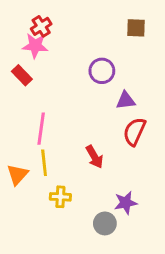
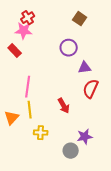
brown square: (136, 28) -> (80, 19), moved, turned 32

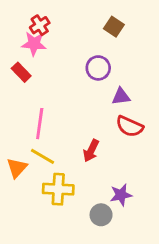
red semicircle: (91, 89) -> (130, 126), turned -90
red arrow: (64, 106) -> (91, 151), turned 56
yellow line: (30, 110) -> (43, 156), turned -54
yellow cross: (41, 133) -> (58, 189), size x1.5

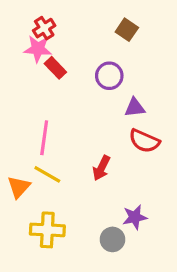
red rectangle: (21, 72) -> (55, 68), moved
yellow cross: (58, 189) -> (47, 230), moved

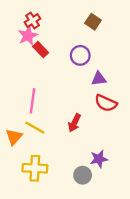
pink star: (38, 49) -> (28, 36), turned -30

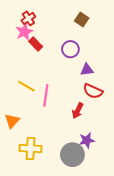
pink line: (33, 101) -> (46, 95), moved
red arrow: (74, 123) -> (78, 111), moved
yellow line: (35, 128) -> (26, 86), moved
gray circle: (83, 175) -> (72, 155), size x1.5

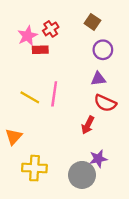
red cross: (28, 18) -> (51, 29), moved
red rectangle: (36, 44) -> (40, 50), turned -48
purple circle: (70, 49) -> (103, 50), moved
pink line: (46, 95) -> (54, 94), moved

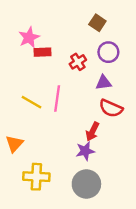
red cross: (51, 29) -> (78, 62), moved
purple star: (98, 159) -> (85, 151), moved

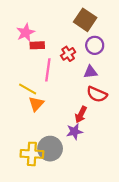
brown square: (97, 23) -> (85, 20), size x1.5
pink line: (57, 99) -> (48, 70), moved
orange triangle: (14, 144) -> (36, 104), moved
gray circle: (86, 184) -> (50, 149), moved

